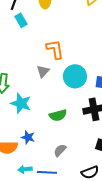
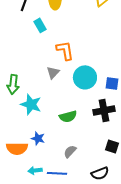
cyan rectangle: (21, 20) -> (40, 25), moved

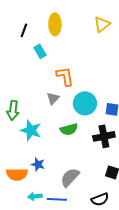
green semicircle: (68, 116) -> (69, 129), moved
gray semicircle: (70, 151) -> (70, 177), size x1.5

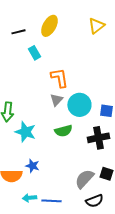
yellow ellipse: (55, 24) -> (49, 26), turned 30
black line: (24, 30) -> (18, 32), turned 56
gray triangle: (53, 98) -> (56, 100), moved
gray semicircle: (70, 177) -> (84, 179), moved

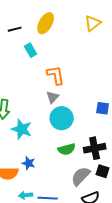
cyan circle: (79, 105) -> (62, 118), moved
green semicircle: (63, 131) -> (67, 149), moved
black cross: (98, 138) -> (95, 148), moved

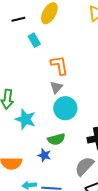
green semicircle: (67, 149) -> (56, 139), moved
blue star: (29, 163) -> (44, 155), moved

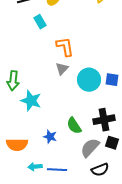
cyan circle: (65, 108) -> (89, 80), moved
green semicircle: (56, 139) -> (74, 126), moved, turned 72

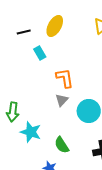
green semicircle: (74, 126) -> (62, 145), moved

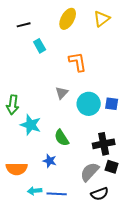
yellow ellipse: (55, 26) -> (68, 19), moved
orange L-shape: (65, 78) -> (78, 62), moved

